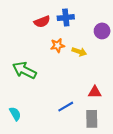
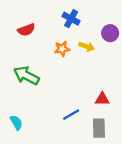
blue cross: (66, 18) -> (71, 19), turned 35
red semicircle: (42, 22) -> (26, 30), moved
yellow arrow: (79, 52) -> (87, 47), moved

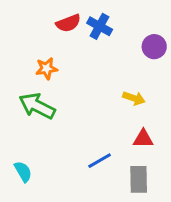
red semicircle: (26, 30) -> (68, 23), moved
yellow arrow: (87, 47) -> (134, 98), moved
orange star: (62, 49) -> (46, 69), moved

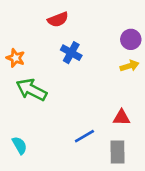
blue cross: (100, 26) -> (71, 53), moved
orange star: (46, 69) -> (16, 58), moved, turned 30
yellow arrow: (134, 98) -> (129, 66), moved, turned -36

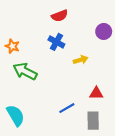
red semicircle: (58, 20) -> (60, 16), moved
yellow arrow: (129, 66) -> (81, 60), moved
cyan semicircle: (20, 145) -> (16, 115), size x1.5

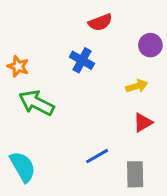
red semicircle: (60, 16) -> (100, 22), moved
yellow arrow: (81, 60) -> (137, 86), moved
red triangle: (96, 93) -> (143, 123), moved, turned -32

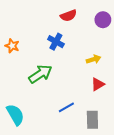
purple circle: (150, 45) -> (103, 20), moved
green arrow: (36, 103) -> (40, 74), moved, turned 120

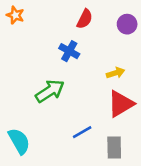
red semicircle: (68, 16) -> (85, 19), turned -42
orange star: (12, 46) -> (15, 15), moved
red triangle: (98, 84) -> (121, 104), size x1.6

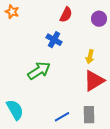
yellow arrow: (115, 73) -> (90, 57), turned 120
blue line: (82, 132) -> (62, 117), moved

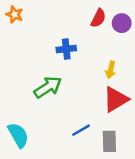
red semicircle: (66, 15) -> (98, 18), moved
blue cross: (54, 40) -> (66, 49), turned -35
blue line: (62, 117) -> (81, 130), moved

